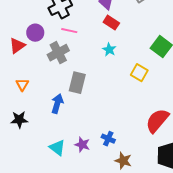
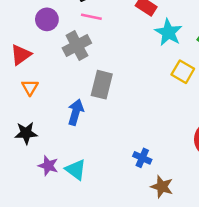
red triangle: (17, 46) -> (21, 55), moved
cyan star: (109, 50) -> (168, 32), moved, size x1.5
purple star: (82, 145) -> (48, 166), moved

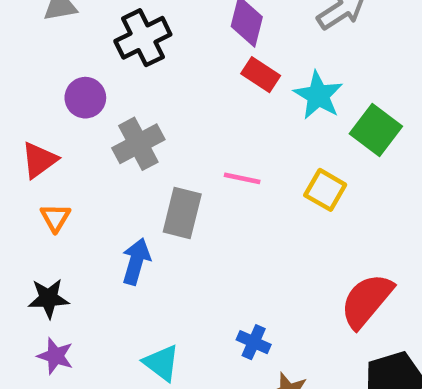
pink line: (91, 17) -> (242, 178), moved
cyan star: (168, 32) -> (318, 95), moved
purple star: (48, 166) -> (55, 356), moved
cyan triangle: (76, 170) -> (161, 363), moved

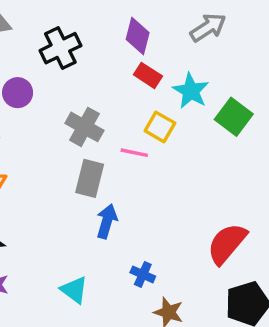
gray cross: (138, 144) -> (84, 127), moved, turned -33
yellow square: (325, 190) -> (160, 127), moved
blue arrow: (136, 261) -> (107, 221), moved

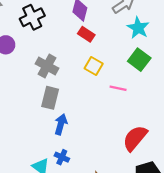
cyan star: (191, 91) -> (138, 28), moved
pink line: (134, 153) -> (118, 88), moved
blue cross: (143, 274) -> (62, 157), moved

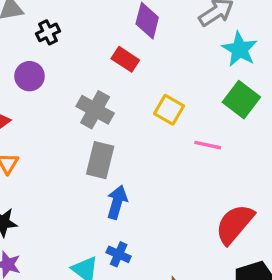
black cross: (32, 17) -> (48, 32), moved, size x0.6
red rectangle: (86, 34) -> (125, 59), moved

